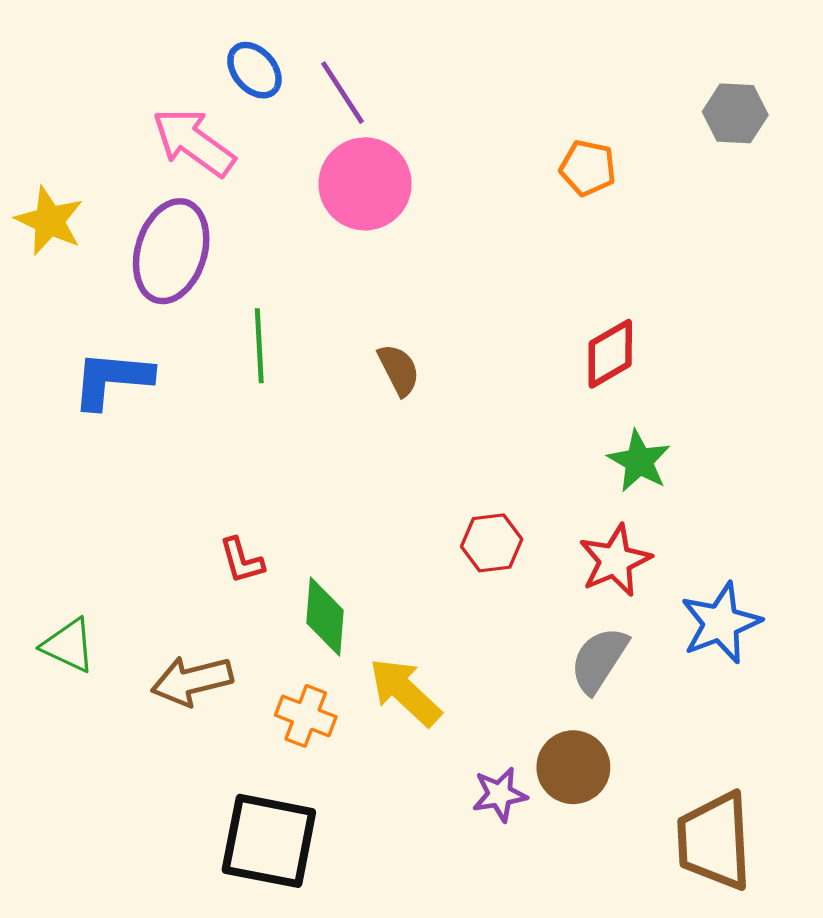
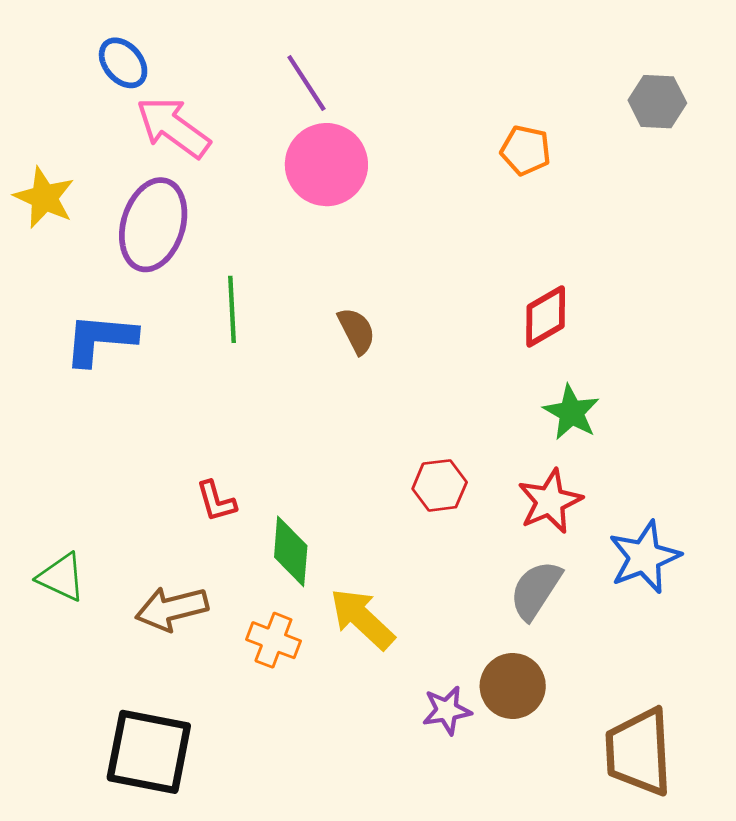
blue ellipse: (254, 70) -> (123, 63), moved
black square: (269, 841) -> (149, 752), moved

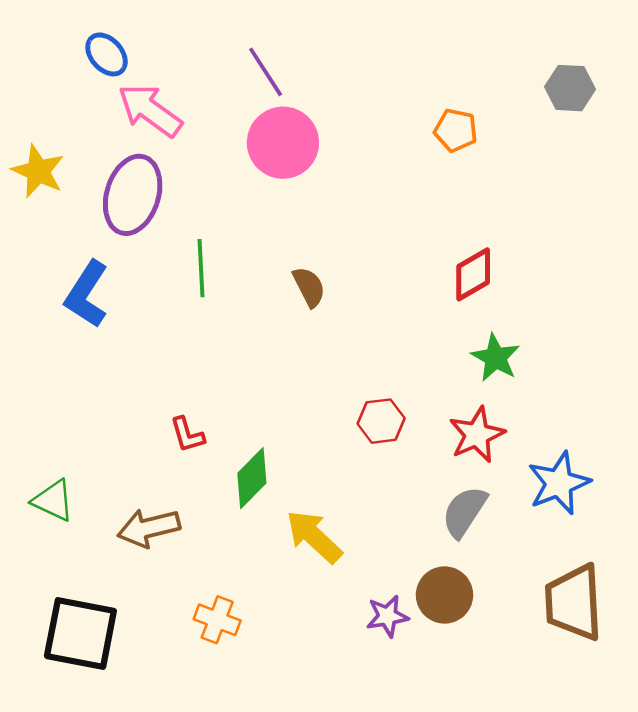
blue L-shape: (100, 339) -> (87, 294), turned -62
green diamond: (291, 551) -> (252, 478), turned 40
orange cross: (273, 640) -> (217, 620), moved
black square: (149, 752) -> (80, 634), moved
brown trapezoid: (639, 752) -> (574, 602), moved

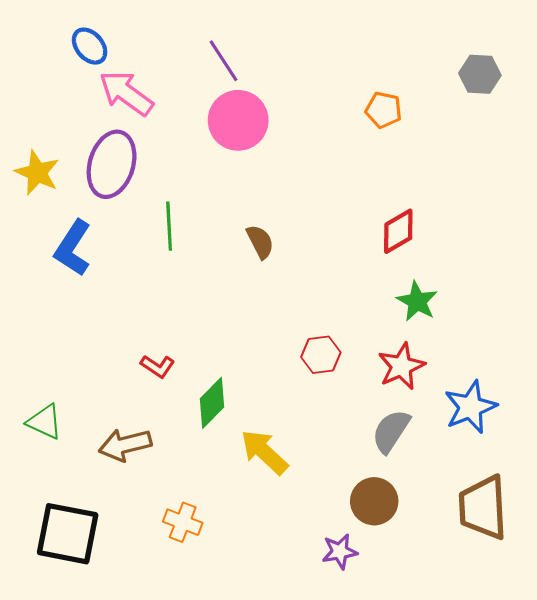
yellow star: (38, 171) -> (37, 173), moved
red L-shape: (187, 435) -> (158, 366), turned -40
purple star: (387, 616) -> (340, 552), moved

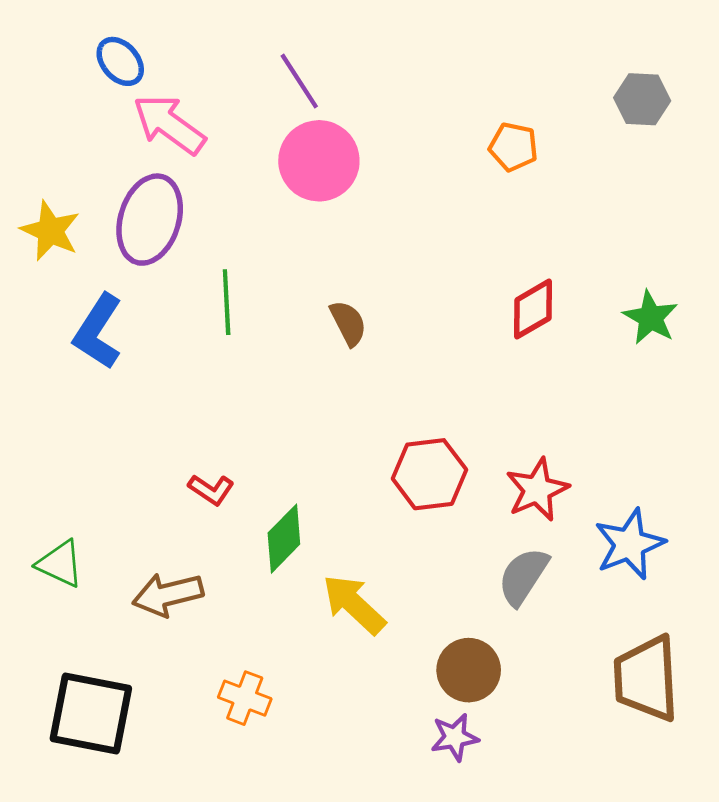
green star: (417, 301) -> (651, 318), moved
red hexagon: (321, 355) -> (429, 474), size x1.4
brown circle: (374, 501) -> (469, 670), moved

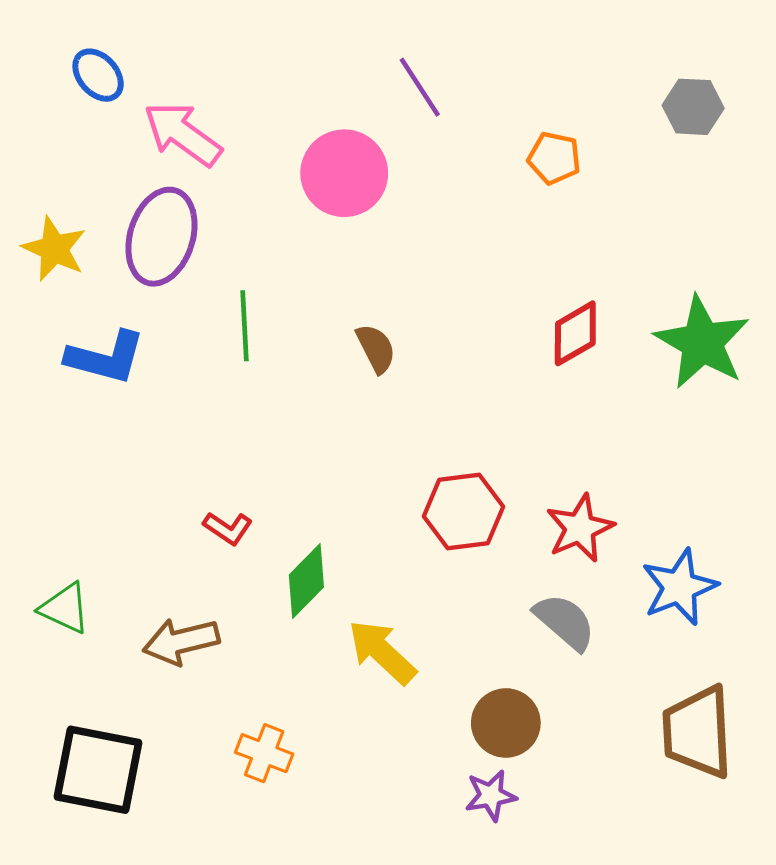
blue ellipse: (120, 61) -> (98, 75), moved
purple line: (299, 81) -> (420, 87), moved
green star: (651, 318) -> (702, 342), size x1.6
blue L-shape: (98, 332) -> (106, 357), turned -108
gray semicircle: (523, 576) -> (565, 622), turned 98

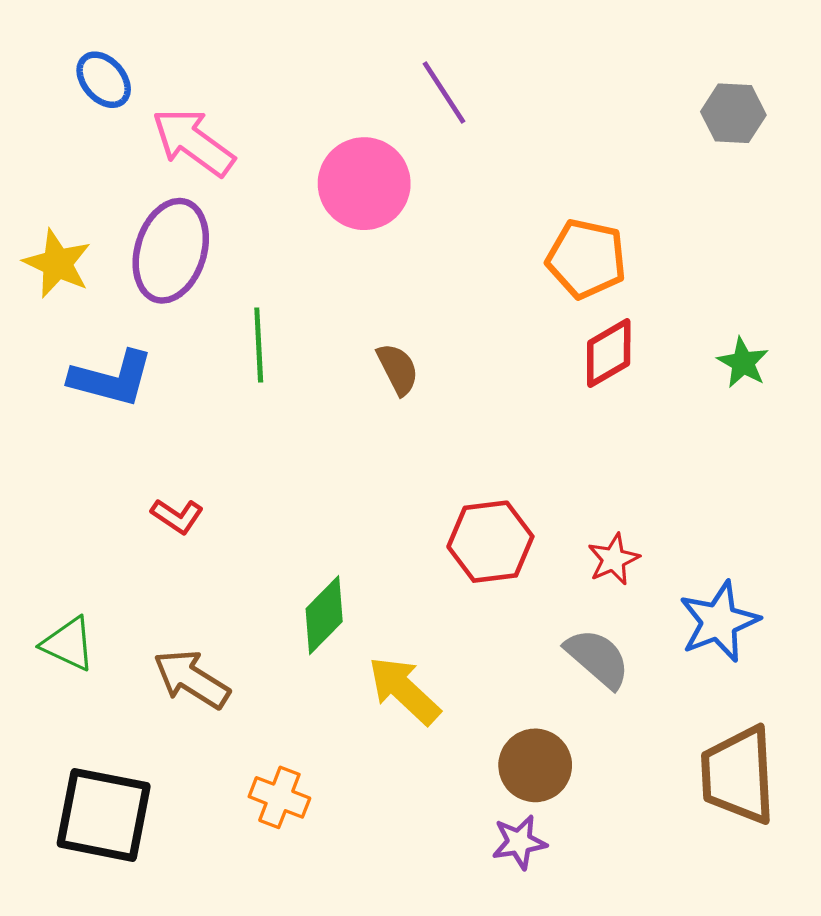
orange pentagon: (554, 158) -> (586, 259), moved, size x1.4
green star: (702, 342) -> (743, 363), size x0.5
red L-shape: (228, 528) -> (177, 516), moved
red star: (580, 528) -> (613, 559), size x0.7
brown arrow: (181, 641) -> (192, 679), turned 46

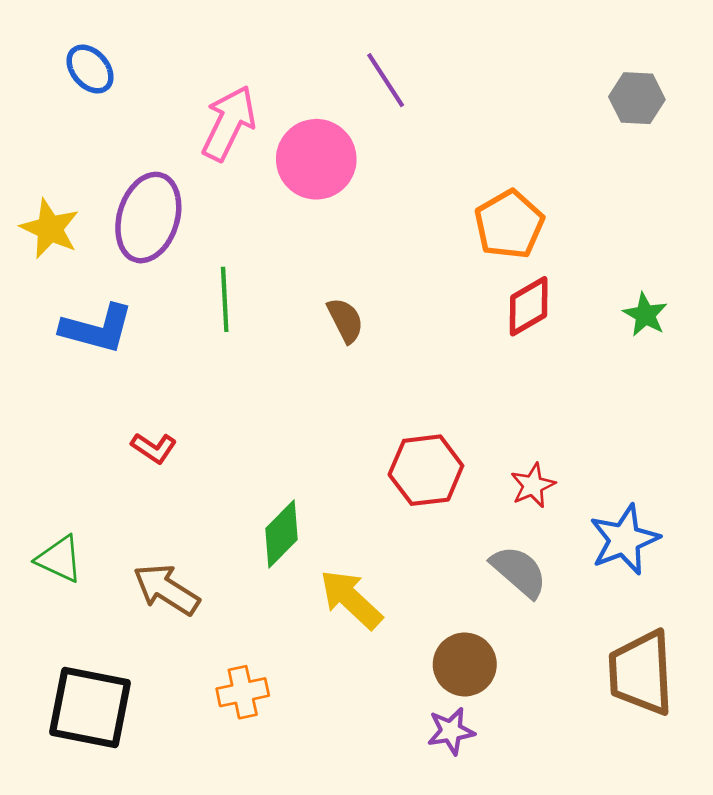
pink arrow: (193, 142) -> (229, 123), moved, turned 80
orange pentagon: (586, 259) -> (509, 224), turned 30
orange cross: (279, 797) -> (243, 692), turned -33

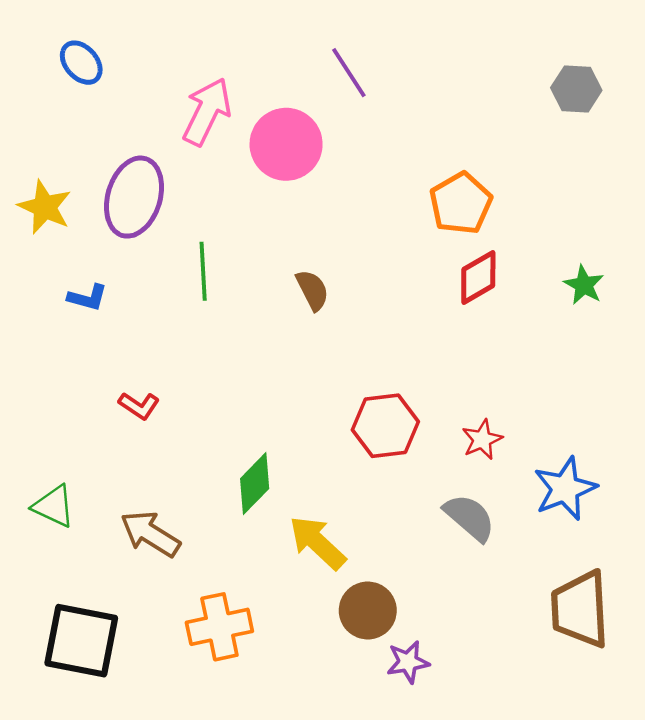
blue L-shape: (97, 329) -> (88, 298), size x0.6
brown circle: (465, 664) -> (368, 610), moved
orange cross: (243, 692) -> (219, 627), size x1.4

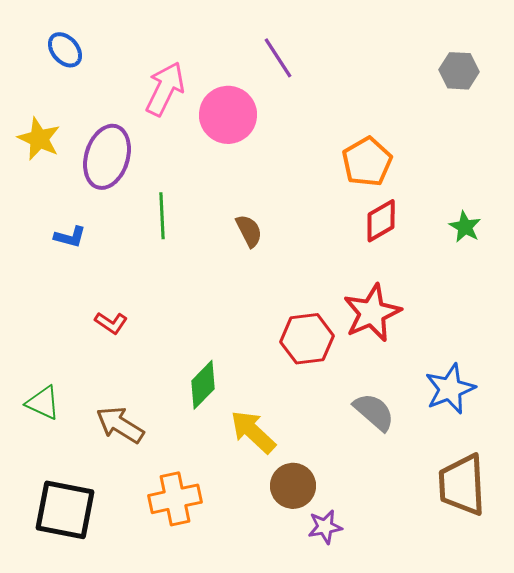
yellow star: (45, 207) -> (39, 139), moved
red star: (482, 440) -> (372, 313), moved, size x1.8

